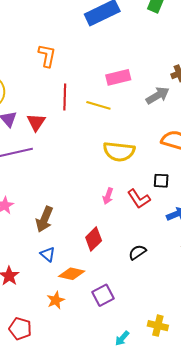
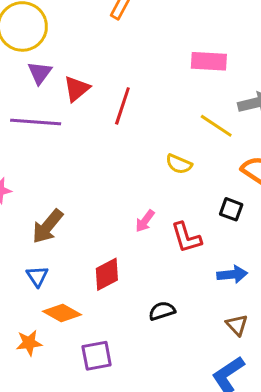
red line: (65, 97) -> (122, 106), moved
yellow line: (98, 105) -> (216, 126), moved
yellow semicircle: (119, 151) -> (179, 164), size x0.6
black square: (161, 181) -> (231, 209), moved

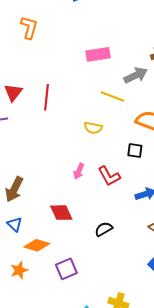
red diamond: (107, 274) -> (61, 213), turned -75

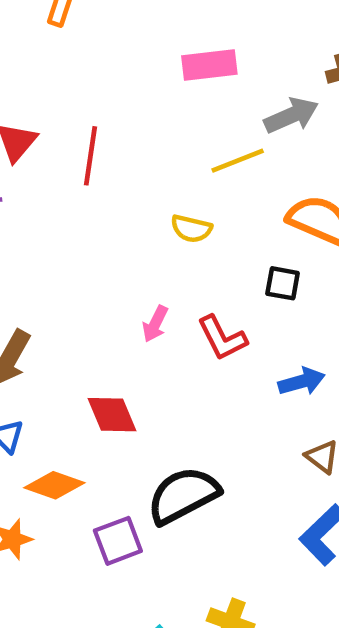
yellow line: (112, 97) -> (238, 161), turned -45
black semicircle: (104, 229) -> (183, 495), moved, size x1.8

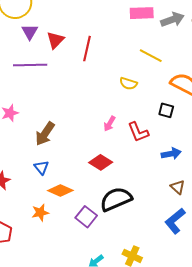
gray arrow: (291, 115) -> (172, 20), moved
yellow line: (238, 161) -> (151, 56), turned 45
red diamond: (112, 415) -> (101, 162), moved, turned -40
purple square: (118, 541) -> (86, 217), turned -35

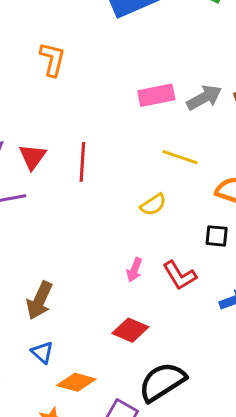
yellow semicircle: (128, 84) -> (153, 205), turned -42

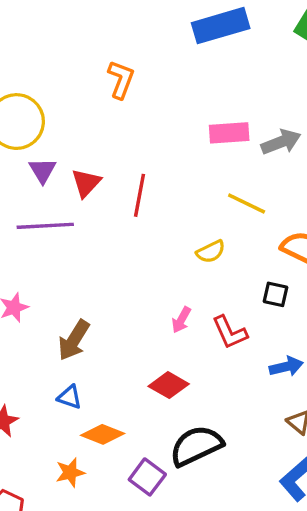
blue triangle: (42, 352) -> (70, 397), turned -30

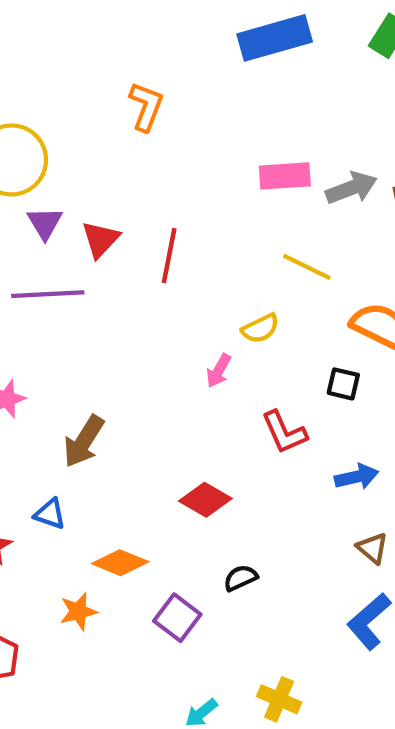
pink arrow: (181, 320) -> (219, 371), moved
blue triangle: (70, 397) -> (50, 514), moved
black semicircle: (196, 446) -> (240, 578), size x0.5

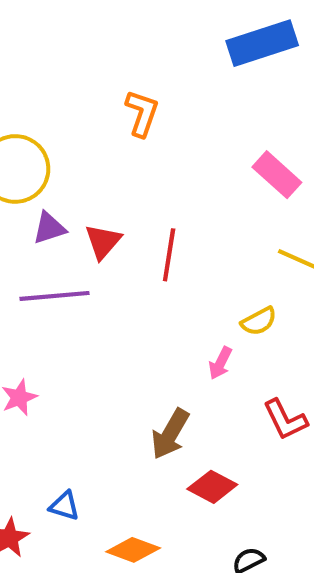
pink rectangle: (285, 176) -> (277, 175), turned 48
purple triangle: (45, 223) -> (49, 228), turned 45
brown arrow: (84, 441) -> (170, 434), moved

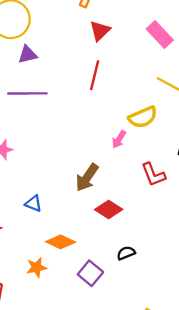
red triangle: (103, 242) -> (100, 31), moved
yellow semicircle: (259, 321) -> (143, 117), size x1.4
blue triangle: (64, 506) -> (33, 204), moved

